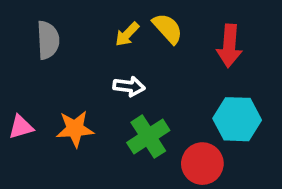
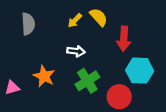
red arrow: (229, 46) -> (124, 39), moved
pink triangle: (21, 127) -> (12, 88), moved
orange star: (75, 129) -> (44, 76), turned 30

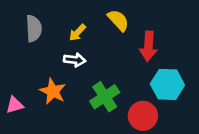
yellow arrow: (75, 20) -> (77, 33), moved
white arrow: (76, 51) -> (75, 60), moved

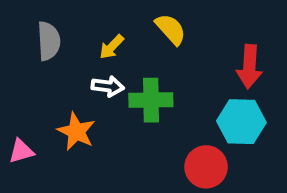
red arrow: (148, 46) -> (249, 67), moved
green cross: (105, 97) -> (151, 100), moved, turned 32

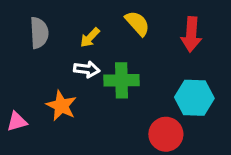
red arrow: (249, 67) -> (191, 34), moved

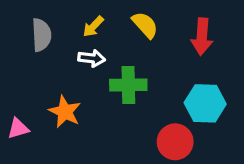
yellow arrow: (90, 38) -> (93, 27), moved
white arrow: (87, 69) -> (92, 58), moved

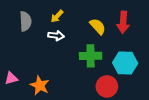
yellow semicircle: (145, 25) -> (98, 26), moved
green cross: (128, 85) -> (91, 56), moved
orange star: (65, 112) -> (40, 85), moved

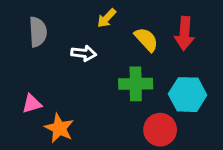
yellow arrow: (57, 16) -> (107, 18), moved
pink triangle: (11, 78) -> (32, 104), moved

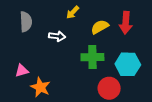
yellow semicircle: (146, 40) -> (100, 27), turned -78

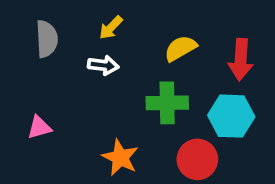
yellow arrow: (73, 12) -> (111, 28), moved
red arrow: (126, 23) -> (241, 60), moved
orange star: (40, 87) -> (120, 157), moved

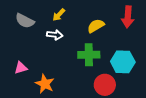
gray semicircle: (47, 39) -> (25, 21), turned 120
red arrow: (241, 60) -> (128, 17), moved
orange star: (120, 157) -> (45, 84), moved

